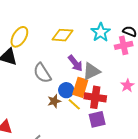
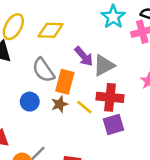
yellow diamond: (63, 35) -> (51, 30), moved
orange rectangle: (80, 87) -> (65, 82), moved
blue circle: (66, 90) -> (30, 102), moved

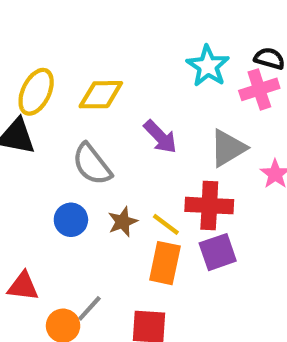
gray triangle: (104, 65) -> (228, 148), moved
orange rectangle: (65, 82) -> (165, 263), moved

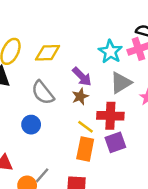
cyan star: (208, 66) -> (110, 52), moved
brown star: (123, 222) -> (80, 96), moved

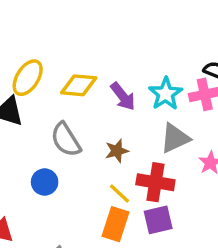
purple arrow: (82, 77) -> (123, 96), moved

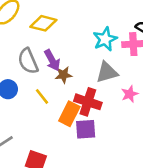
purple arrow: (123, 96) -> (52, 60), moved
yellow line: (119, 194) -> (42, 96), moved
orange rectangle: (115, 224) -> (69, 114), moved

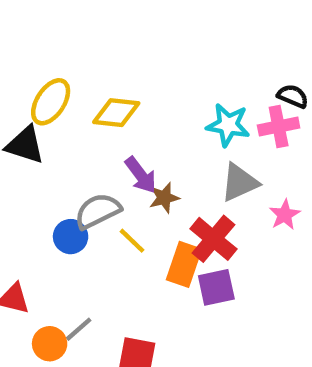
cyan star: (105, 39) -> (228, 125), turned -30
gray semicircle: (28, 61) -> (98, 211), moved, turned 95
red cross: (88, 102) -> (213, 239), turned 30

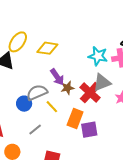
red cross: (213, 239) -> (90, 93), moved
gray line: (79, 329) -> (35, 129), moved

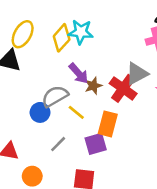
yellow diamond: (47, 48) -> (62, 38), turned -50
cyan star: (98, 56) -> (81, 32), moved
purple square: (89, 130) -> (96, 144), moved

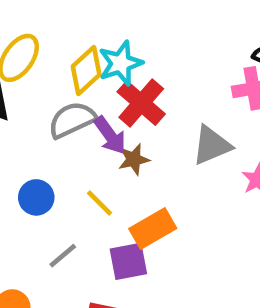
cyan star: (81, 32) -> (121, 63), turned -30
red cross: (123, 88) -> (141, 103), moved
gray semicircle: (55, 96) -> (72, 120), moved
orange rectangle: (108, 124) -> (153, 229), turned 40

